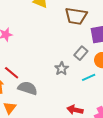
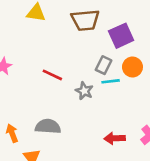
red line: (12, 73) -> (52, 75), moved
cyan line: (89, 77) -> (111, 81), moved, turned 32

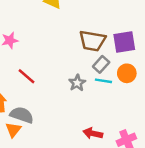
brown trapezoid: (85, 20) -> (92, 41), moved
red line: (52, 75) -> (26, 76), moved
gray semicircle: (48, 126) -> (22, 115), moved

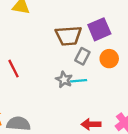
red line: (26, 76) -> (13, 69), moved, turned 36
cyan line: (103, 81) -> (79, 81), moved

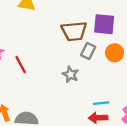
purple square: (99, 29) -> (104, 24), turned 30
cyan line: (79, 81) -> (101, 103), moved

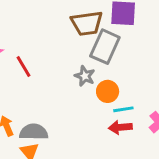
gray rectangle: (88, 51) -> (105, 47), size x1.6
orange circle: (115, 53) -> (108, 91), moved

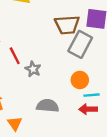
gray star: (85, 76) -> (33, 69), moved
gray semicircle: (34, 132) -> (48, 106), moved

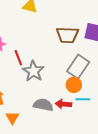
gray rectangle: (80, 44) -> (78, 67), moved
gray star: (33, 69) -> (33, 71), size x1.5
red arrow: (88, 109) -> (63, 104), moved

